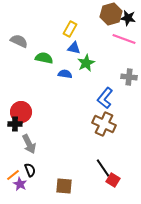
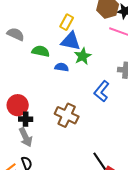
blue triangle: (74, 48) -> (71, 41), size x1.5
black cross: (15, 124) -> (26, 119), moved
brown cross: (104, 124) -> (67, 115), moved

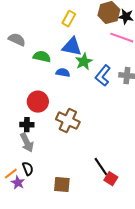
yellow rectangle: (67, 22) -> (69, 19), moved
blue L-shape: (102, 91) -> (103, 76), moved
red circle: (18, 105) -> (38, 102), moved

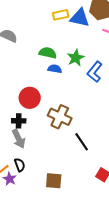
yellow rectangle: (69, 19) -> (61, 15), turned 49
blue triangle: (72, 47) -> (80, 18), moved
green semicircle: (42, 57) -> (48, 53), moved
black line: (101, 167) -> (82, 142), moved

